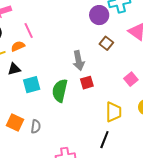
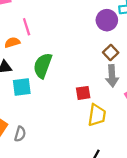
gray arrow: (79, 61) -> (112, 76), moved
green semicircle: (60, 91) -> (43, 66), moved
yellow trapezoid: (113, 112) -> (97, 115), moved

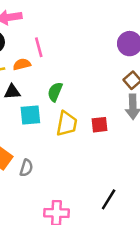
green semicircle: (43, 66) -> (55, 92), size x0.7
yellow trapezoid: (97, 115) -> (67, 124), moved

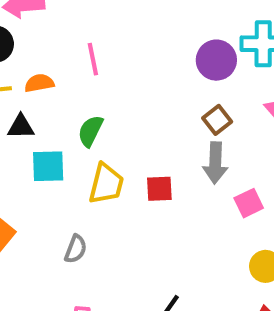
pink line: (39, 47) -> (93, 59), moved
gray semicircle: (26, 168) -> (76, 249), moved

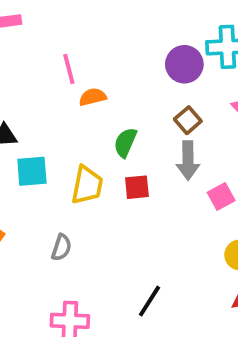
orange semicircle: (39, 83) -> (93, 97), moved
green semicircle: (90, 131) -> (125, 143), moved

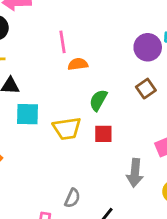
gray arrow: (188, 161) -> (135, 173), moved
yellow trapezoid: (87, 185) -> (67, 128), turned 64
gray semicircle: (61, 247) -> (72, 198), moved

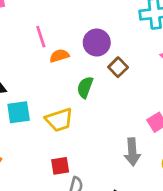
purple circle: (148, 47) -> (97, 43), moved
brown square: (146, 89) -> (118, 67), moved
red square: (103, 134) -> (60, 166), moved

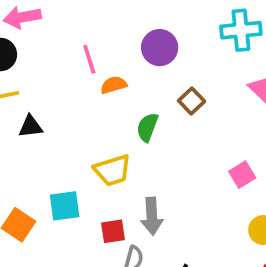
purple circle: (97, 43) -> (160, 48), moved
cyan square: (19, 112) -> (65, 206), moved
gray arrow: (132, 152) -> (152, 216), moved

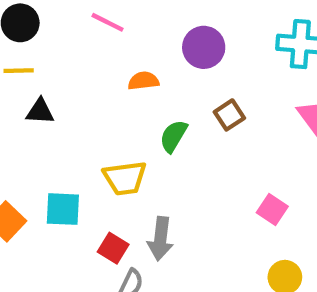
pink line: (89, 59) -> (108, 22), moved, turned -56
pink square: (242, 175) -> (272, 210), turned -35
red square: (113, 231) -> (113, 248), turned 30

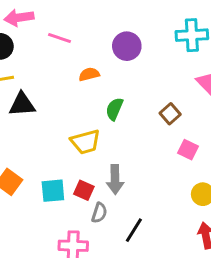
black triangle: (40, 111) -> (22, 104), size x1.4
brown square: (229, 115) -> (170, 114), moved
cyan square: (63, 209) -> (53, 191), moved

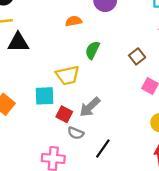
gray arrow: (115, 180) -> (90, 107), turned 45
cyan square: (53, 191) -> (44, 96), moved
gray semicircle: (99, 213) -> (76, 133), turned 91

